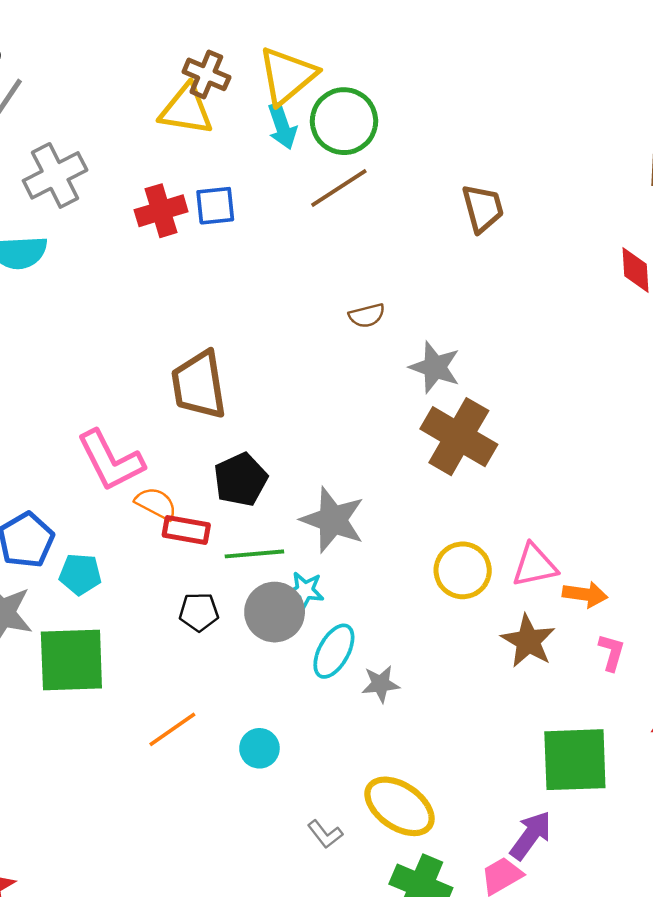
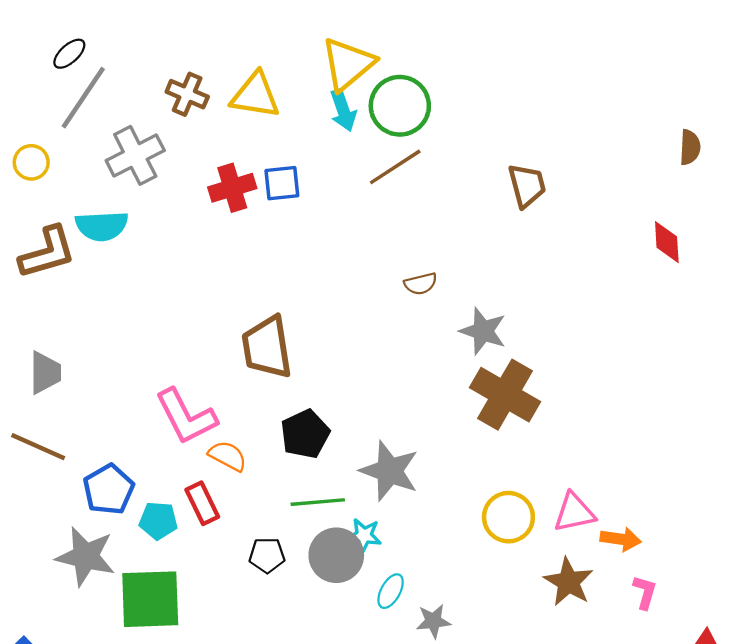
brown cross: (206, 74) -> (187, 94), moved
red rectangle: (186, 530) -> (202, 503), moved, turned 54
cyan ellipse: (334, 651) -> (391, 591), size x0.7

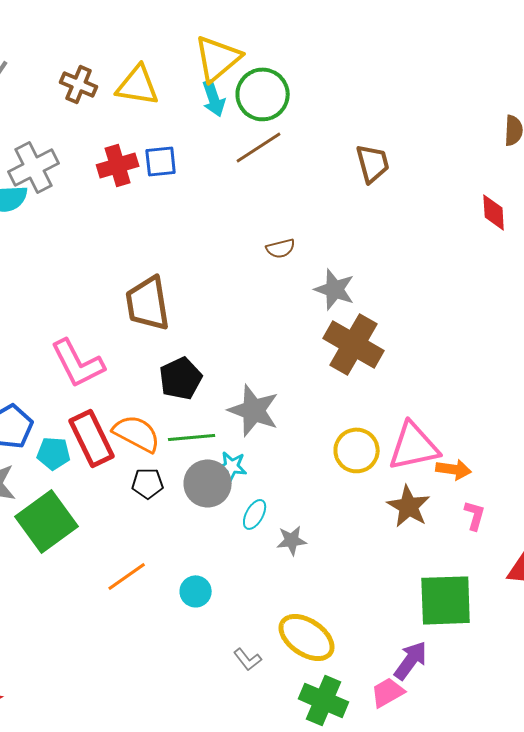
gray cross: (135, 155) -> (34, 167), moved
orange semicircle: (228, 456) -> (137, 433), moved, size x1.4
red rectangle: (202, 503) -> (92, 438), size x1.5
pink triangle: (574, 513) -> (414, 446), size x1.4
green square: (150, 599) -> (47, 521), turned -34

